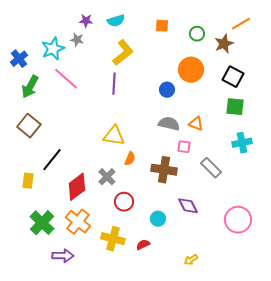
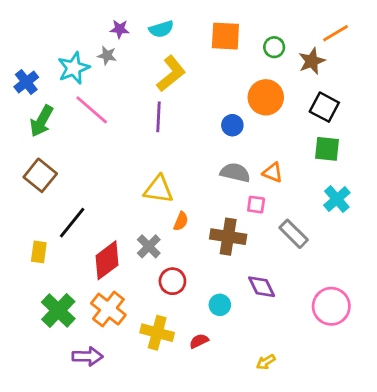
orange square: (162, 26) -> (225, 36), size x1.6
cyan cross: (242, 143) -> (337, 199), turned -30

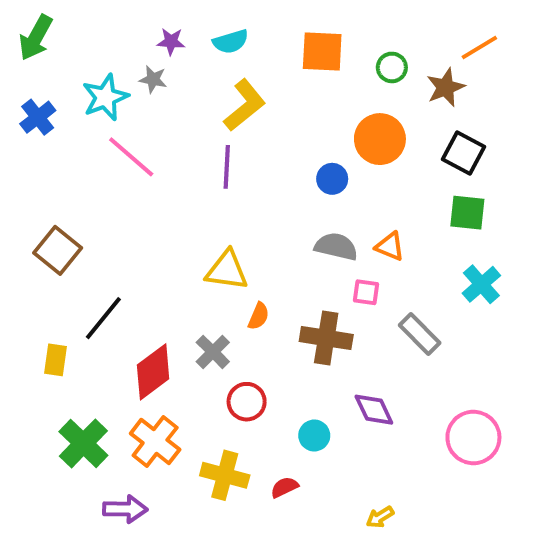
green arrow: (42, 121) -> (36, 38), moved

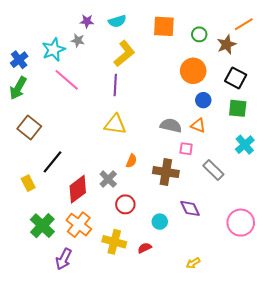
green arrow: (36, 38) -> (18, 88), moved
blue circle: (332, 179) -> (203, 100), moved
yellow triangle: (227, 270) -> (115, 124), moved
yellow rectangle: (56, 360) -> (28, 183), turned -35
purple arrow: (125, 509) -> (64, 259), turned 115

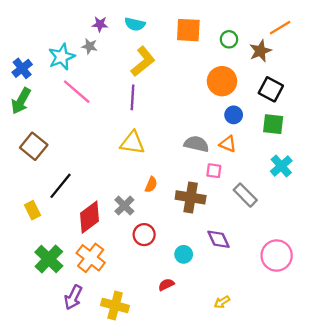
cyan semicircle: (117, 21) -> (135, 24), turned 30
yellow cross: (114, 242) -> (115, 305), moved

